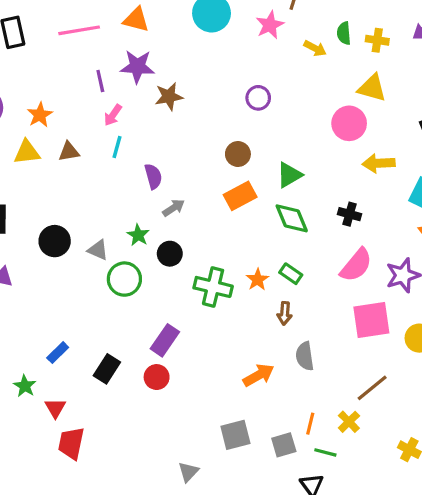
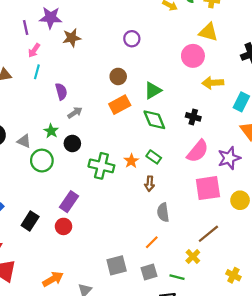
orange arrow: (259, 375) -> (53, 279), moved
orange line: (310, 424) -> (152, 242), moved, turned 32

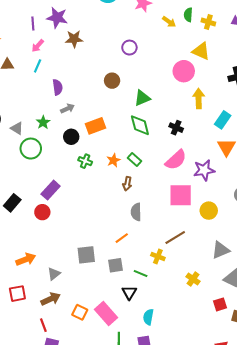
yellow arrow: (213, 83) -> (199, 99), turned 84
orange rectangle: (120, 105) -> (96, 126), moved
black circle: (72, 143) -> (71, 137), moved
green cross: (101, 166) -> (85, 161), size x0.6
yellow cross: (193, 257) -> (158, 257), turned -32

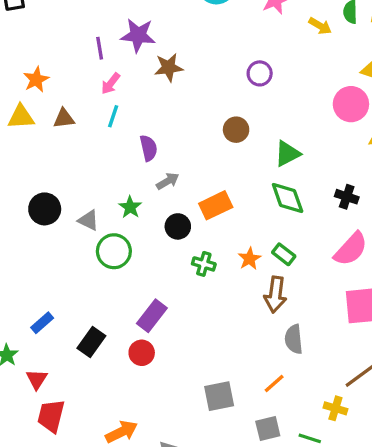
brown arrow: (127, 184) -> (275, 295), size x1.5
gray square: (86, 255) -> (219, 396), moved

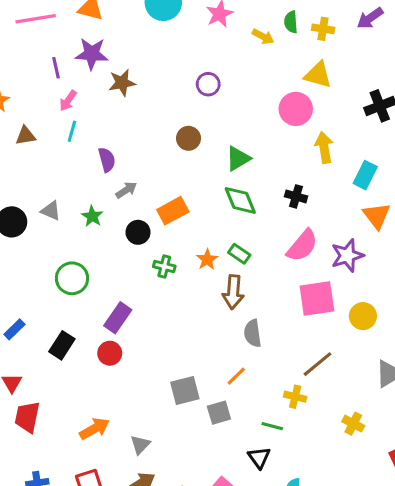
gray triangle: (88, 220) -> (51, 211), moved
green circle: (114, 251) -> (72, 278), moved
gray square: (268, 428) -> (219, 413), moved

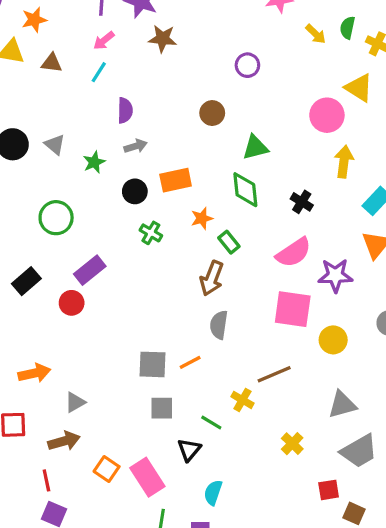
orange star: (207, 259) -> (202, 218), moved
gray square: (185, 390) -> (152, 364), moved
gray square: (219, 413) -> (162, 408), moved

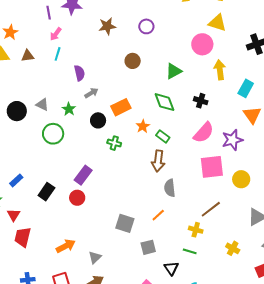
brown star: (163, 39) -> (107, 26), moved
green triangle: (255, 147) -> (174, 71), moved
green circle: (56, 218) -> (53, 134), moved
gray square: (152, 364) -> (125, 223), moved, turned 30
green line: (211, 423) -> (190, 251), moved

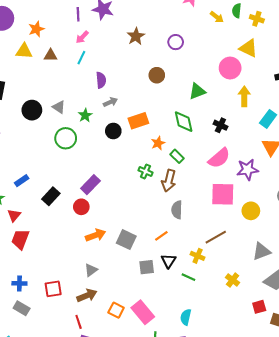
brown star: (107, 26) -> (136, 36), turned -30
green cross: (114, 143) -> (146, 171), moved
orange arrow: (66, 246) -> (96, 235), moved
black triangle: (171, 268) -> (169, 261), moved

